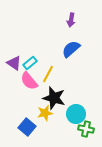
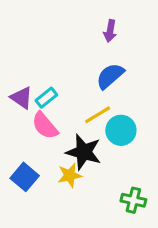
yellow line: (48, 74) -> (98, 115), moved, turned 30
cyan circle: (76, 114) -> (121, 130), moved
blue square: (27, 127) -> (25, 177), moved

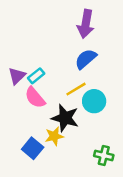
purple arrow: (110, 31) -> (86, 24), size x1.6
purple triangle: (22, 98) -> (17, 76), turned 42
blue square: (25, 177) -> (33, 148), moved

